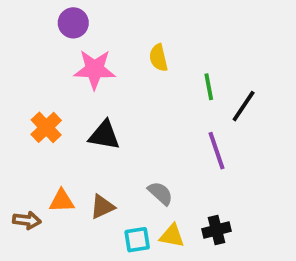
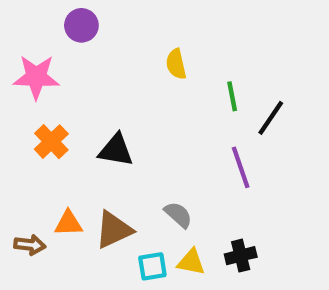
pink star: (95, 69) -> (36, 77), moved
brown triangle: (102, 207) -> (114, 230), size x1.4

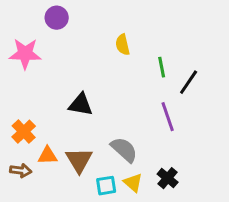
orange cross: (51, 142) -> (24, 132), moved
gray semicircle: (178, 215) -> (124, 150), size x1.4
brown triangle: (114, 230) -> (79, 160), turned -36
black cross: (241, 256) -> (168, 178), turned -36
yellow triangle: (191, 262) -> (133, 183), turned 30

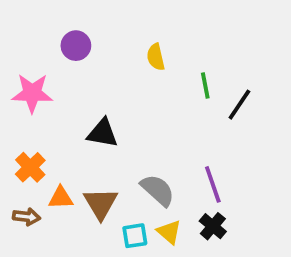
purple circle: (57, 18) -> (76, 46), moved
pink star: (25, 54) -> (32, 93), moved
purple line: (168, 117) -> (213, 184), moved

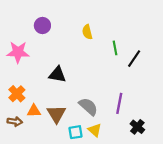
purple line: (213, 184) -> (119, 103), turned 30
black cross: (213, 226) -> (137, 127), moved

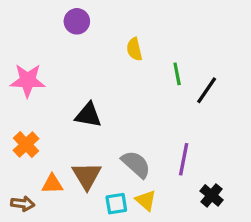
purple circle: (42, 26) -> (77, 21), moved
orange triangle: (34, 111) -> (52, 184), moved
brown arrow: (15, 121) -> (23, 204), moved

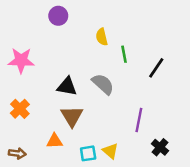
green line: (177, 74) -> (124, 54), moved
gray semicircle: (136, 164) -> (103, 84), moved
brown triangle: (87, 176) -> (72, 116), moved
orange triangle: (52, 184) -> (55, 141), moved

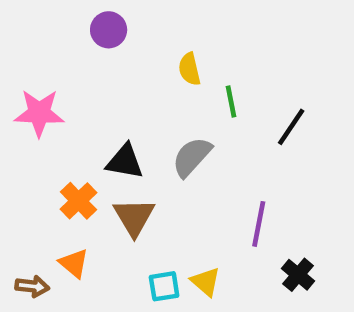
gray semicircle: (103, 84) -> (192, 157), turned -90
orange cross: (20, 109) -> (79, 201), moved
orange triangle: (55, 141) -> (74, 263), moved, turned 42

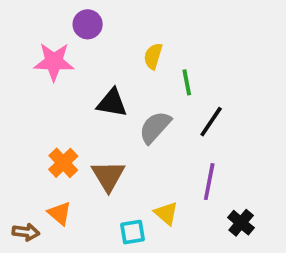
yellow semicircle: (189, 69) -> (153, 56), turned 30
pink star: (39, 113) -> (54, 62), moved
black line: (291, 127) -> (211, 122), moved
black triangle: (125, 162) -> (112, 103), moved
yellow triangle: (206, 282) -> (166, 213), moved

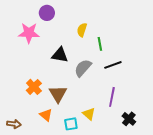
black line: (211, 122) -> (113, 65), turned 36
orange triangle: (60, 213) -> (46, 115), moved

